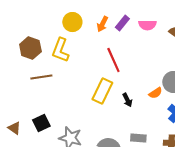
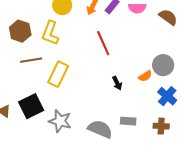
yellow rectangle: (102, 91) -> (58, 74), moved
black square: (41, 123) -> (31, 106), size x1.4

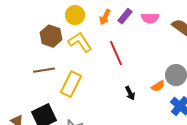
brown hexagon: (20, 31) -> (51, 36), moved
yellow L-shape: (50, 33) -> (80, 42), moved, turned 125

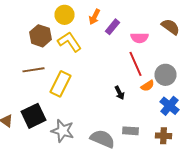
purple rectangle: (125, 16) -> (112, 27), moved
pink semicircle: (150, 18) -> (140, 38), moved
red line: (116, 53) -> (136, 64), moved

